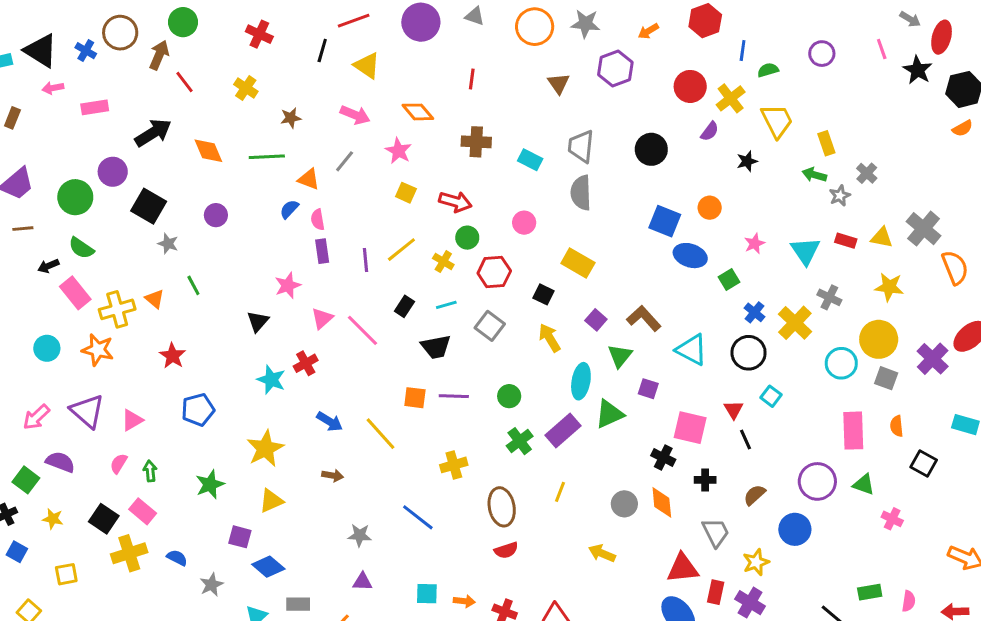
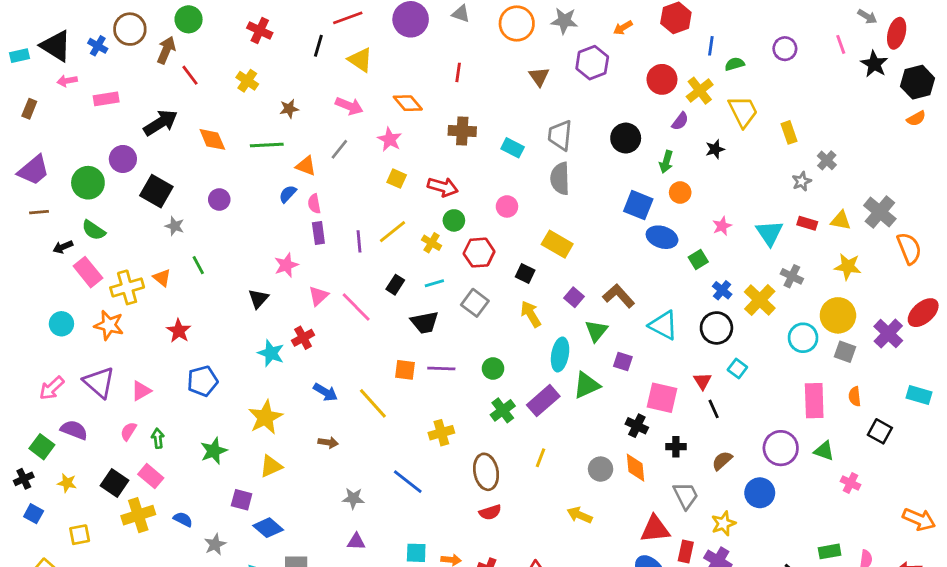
green arrow: (814, 175) -> (666, 162), moved, turned -90

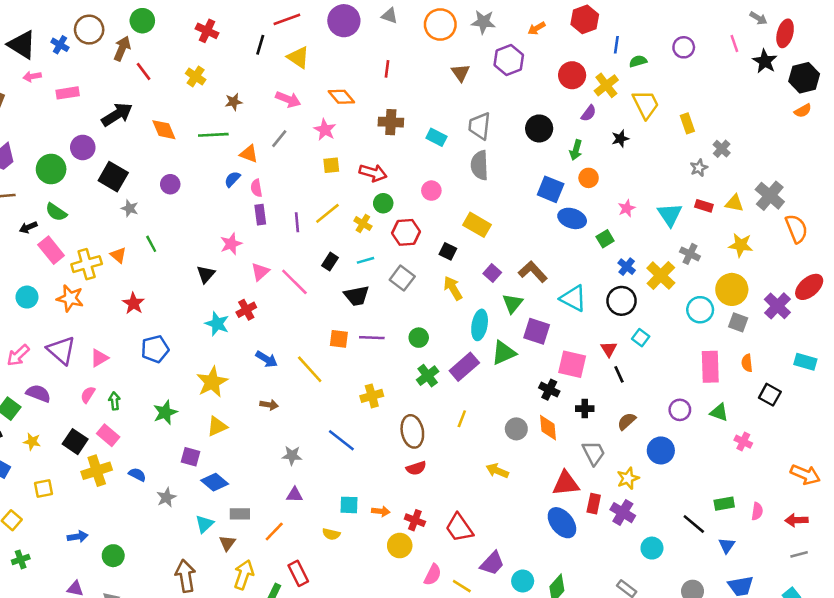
yellow square: (397, 179) -> (331, 165), turned -30
purple square: (623, 361) -> (537, 331), size x1.5
purple circle: (781, 448) -> (680, 410), size x0.7

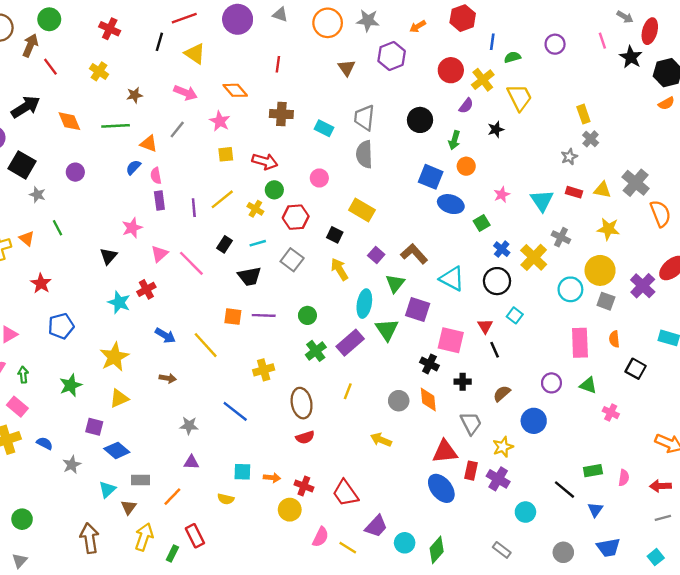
yellow rectangle: (687, 123) -> (583, 114), moved
green triangle: (504, 353) -> (387, 330), turned -40

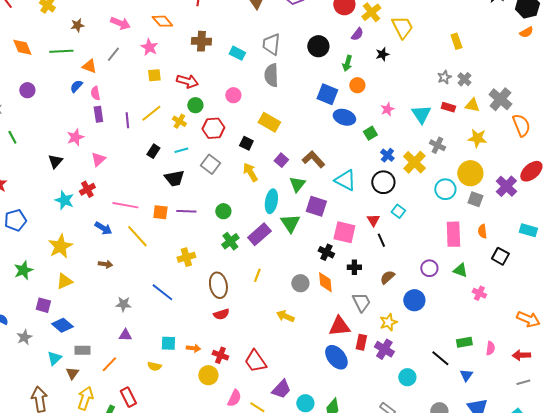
gray cross: (591, 139) -> (464, 79), moved
pink line: (191, 263) -> (125, 205), moved, turned -35

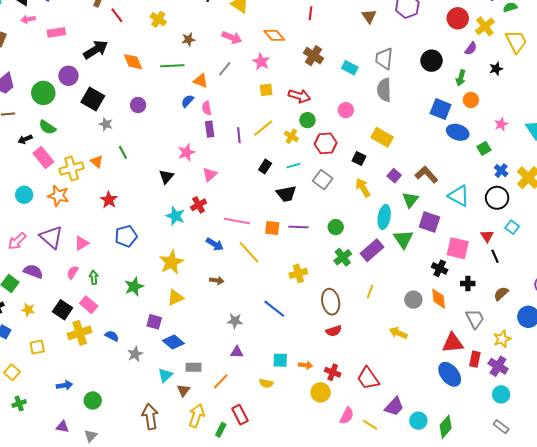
brown cross: (201, 41) -> (314, 56), turned 30
cyan circle: (407, 377) -> (501, 394), moved

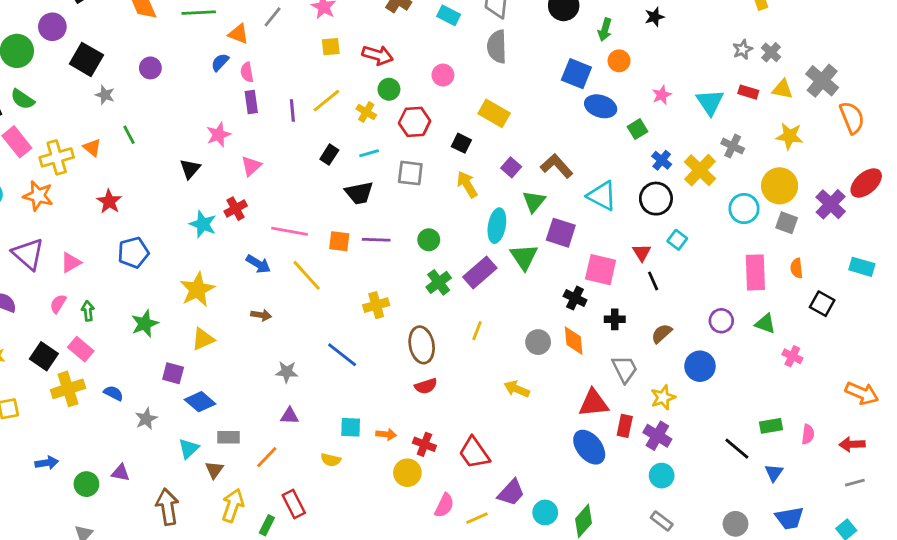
gray square: (323, 180) -> (410, 173), turned -30
yellow line: (370, 425) -> (477, 518), turned -56
purple triangle: (62, 427) -> (121, 473), moved

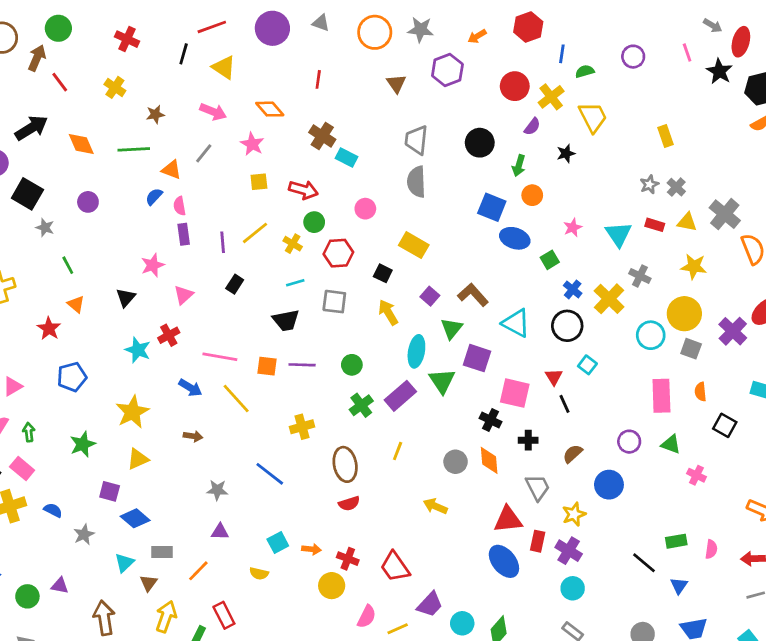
cyan rectangle: (449, 15) -> (346, 158), moved
orange triangle: (92, 147) -> (76, 304), moved
black rectangle: (329, 155) -> (235, 284), moved
cyan square: (351, 427) -> (278, 543), turned -30

